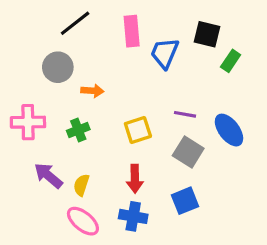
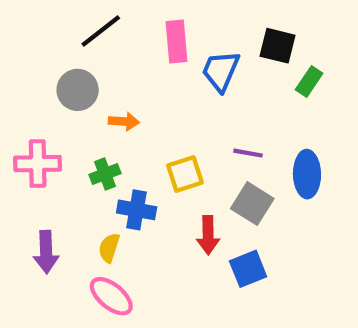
blue ellipse: (229, 130) -> (307, 174), turned 36
purple arrow: (48, 176) -> (46, 252), moved, turned -132
red arrow: (135, 179) -> (208, 235), moved
blue cross: (133, 216) -> (137, 210), moved

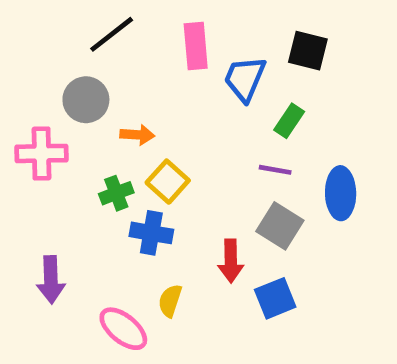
green rectangle: (309, 81) -> (289, 121), moved
pink cross: (38, 164) -> (42, 153), moved
yellow square: (185, 174) -> (168, 182), moved, turned -30
yellow semicircle: (109, 248) -> (170, 301), moved

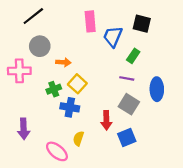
black line: (112, 34) -> (33, 16), moved

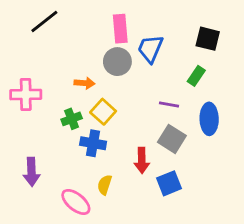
black square: (142, 24) -> (208, 39), moved
gray circle: (40, 46) -> (117, 62), moved
green rectangle: (133, 56) -> (196, 76), moved

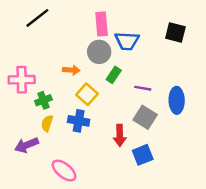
blue trapezoid: (150, 49) -> (127, 41), turned -110
green rectangle: (196, 76) -> (114, 75), moved
green cross: (72, 119) -> (43, 100), moved
purple arrow: (31, 172) -> (26, 145), turned 70
yellow semicircle: (105, 185) -> (47, 123), moved

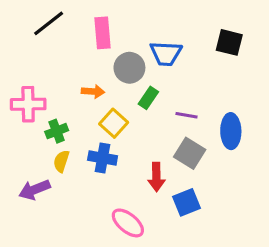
pink rectangle: (102, 24) -> (103, 33), moved
pink ellipse: (64, 171) -> (128, 223), moved

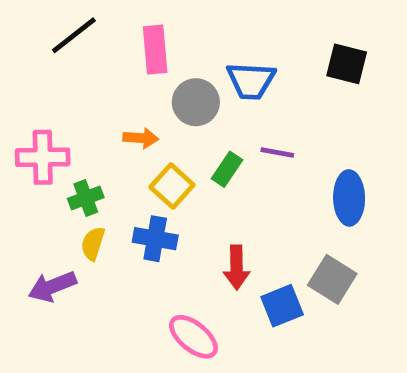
green rectangle: (148, 98) -> (227, 169), moved
purple line: (186, 115) -> (277, 152), moved
gray square: (190, 153) -> (332, 279), moved

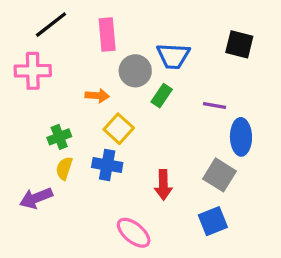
purple line: (277, 152) -> (215, 106), moved
pink cross: (43, 157) -> (33, 71), moved
green rectangle: (227, 169) -> (162, 96), moved
gray square: (332, 279) -> (219, 175), moved
blue square: (282, 306) -> (213, 221), moved

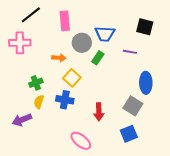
purple line: (215, 106) -> (130, 52), moved

